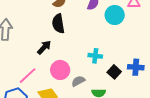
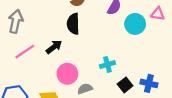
cyan cross: (95, 56) -> (107, 65), turned -32
pink line: (28, 76) -> (25, 52), moved

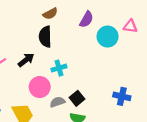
cyan cross: (107, 65) -> (59, 68), moved
black square: (125, 85) -> (77, 98), moved

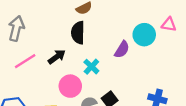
purple semicircle: (86, 19) -> (122, 49), moved
cyan cross: (59, 68) -> (91, 67), turned -32

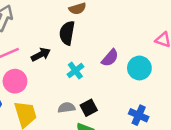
cyan circle: (144, 35) -> (139, 68), moved
pink circle: (70, 86) -> (15, 81), moved

